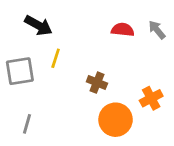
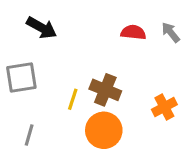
yellow line: (56, 58) -> (73, 99), moved
brown cross: (97, 83) -> (105, 90), size x1.4
orange circle: (116, 120) -> (104, 130), moved

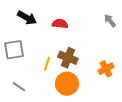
red semicircle: (133, 32) -> (60, 24), moved
gray line: (29, 135) -> (19, 87), turned -72

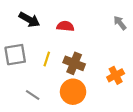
yellow line: (47, 64) -> (47, 59), moved
gray line: (19, 87) -> (33, 95), moved

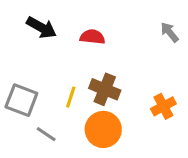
gray square: (15, 55) -> (21, 100), moved, turned 30
yellow line: (47, 59) -> (71, 97), moved

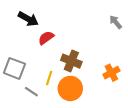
red semicircle: (92, 37) -> (46, 38), moved, turned -42
yellow line: (71, 97) -> (49, 78), moved

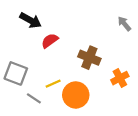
brown cross: (71, 61) -> (89, 58), moved
yellow line: (49, 78) -> (53, 84), turned 48

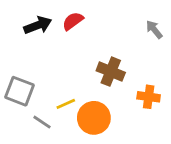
black arrow: (31, 20) -> (38, 25), turned -50
red semicircle: (50, 41) -> (73, 21), moved
orange cross: (120, 78) -> (149, 97), turned 36

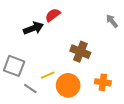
black arrow: (38, 25) -> (33, 28), moved
orange cross: (149, 97) -> (103, 82), moved

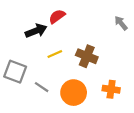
yellow line: (48, 75) -> (55, 54), moved
gray line: (30, 88) -> (42, 87), moved

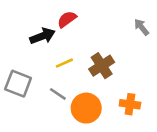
brown cross: (87, 56) -> (102, 66), turned 35
gray line: (42, 87) -> (58, 94), moved

